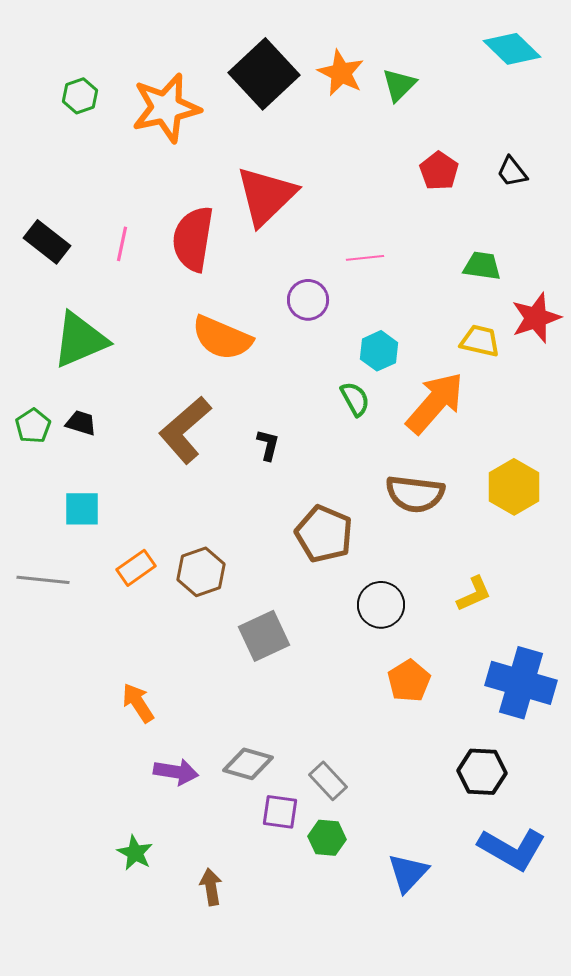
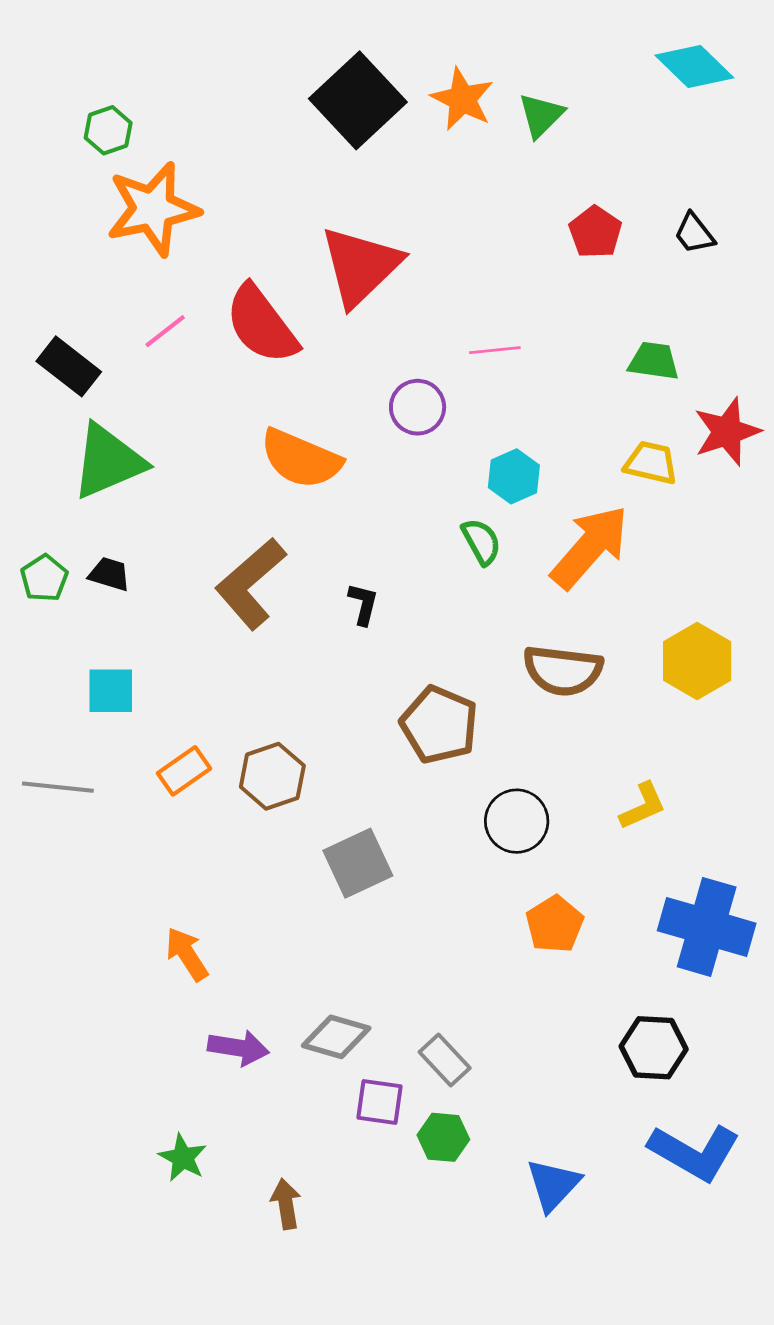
orange star: (166, 108) -> (153, 209), moved
red semicircle: (193, 239) -> (261, 324), turned -46
black rectangle: (47, 242) -> (69, 366), moved
pink line: (122, 244) -> (165, 331), turned 40

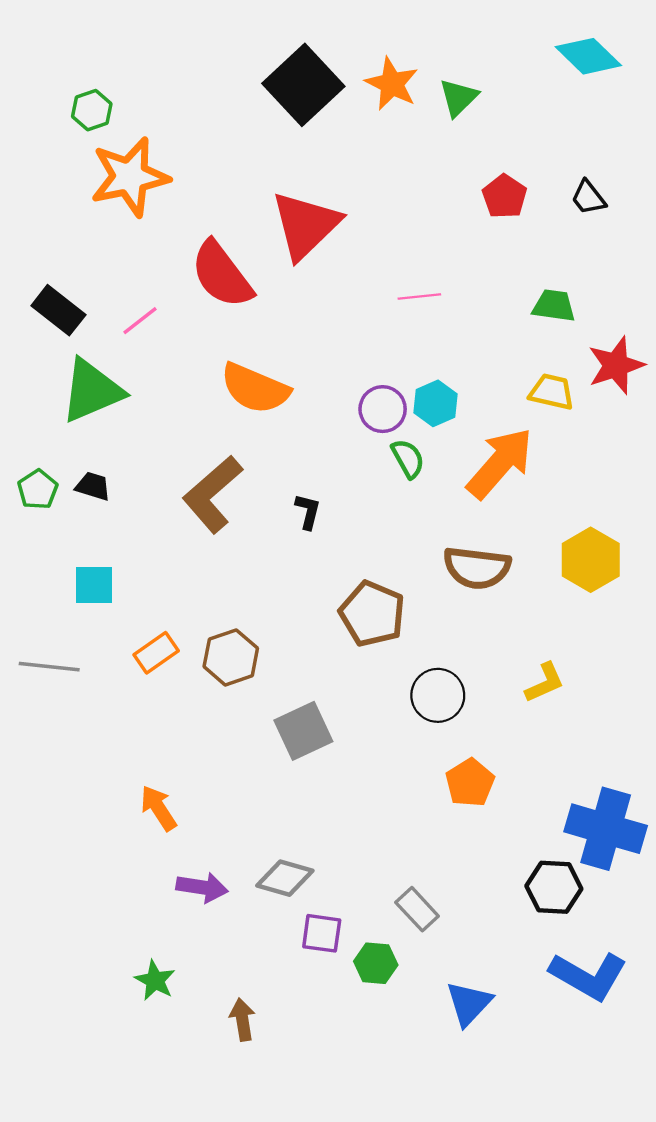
pink line: (165, 331) -> (140, 321), moved
purple circle: (418, 407) -> (383, 409), moved
blue cross: (707, 927) -> (606, 829), moved
gray rectangle: (445, 1060) -> (417, 909), moved

